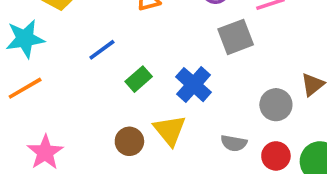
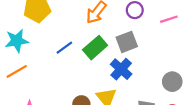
gray square: (236, 37) -> (127, 42), moved
green rectangle: (139, 79) -> (95, 48), moved, size x1.5

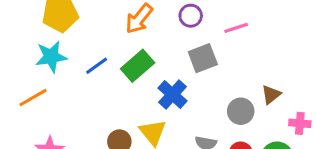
cyan star: (17, 41) -> (51, 57), moved
gray square: (127, 42) -> (203, 58), moved

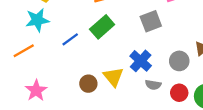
blue line: (97, 66) -> (70, 39), moved
blue cross: (172, 95) -> (141, 61), moved

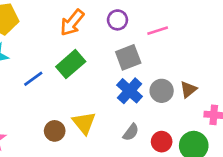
blue cross: (141, 61) -> (130, 91), moved
gray circle: (179, 61) -> (162, 91), moved
gray semicircle: (153, 85) -> (131, 132), turned -63

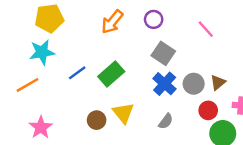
pink line: (158, 31) -> (206, 29), moved, turned 66
gray square: (128, 57) -> (163, 53), turned -35
green rectangle: (71, 64) -> (111, 74), moved
red circle: (162, 142) -> (208, 110), moved

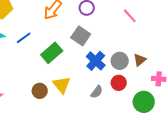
gray square: (163, 53) -> (81, 36), moved
blue line: (77, 73) -> (24, 38), moved
red circle: (208, 110) -> (119, 83), moved

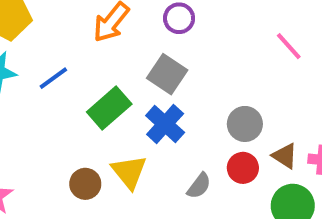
pink line: (130, 16) -> (289, 46), moved
brown triangle: (140, 60) -> (285, 156), moved, turned -48
blue cross: (96, 61) -> (165, 124), moved

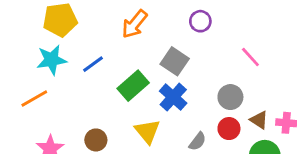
purple circle: (179, 18) -> (200, 21), moved
pink line: (289, 46) -> (250, 57), moved
brown circle: (85, 184) -> (96, 140), moved

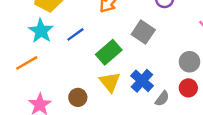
cyan star: (52, 60) -> (41, 31), turned -30
blue cross: (173, 97) -> (142, 81), moved
yellow triangle: (147, 131) -> (110, 82), moved

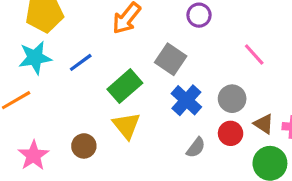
cyan star: (41, 31) -> (35, 58), turned 30
blue cross: (142, 81) -> (186, 100), moved

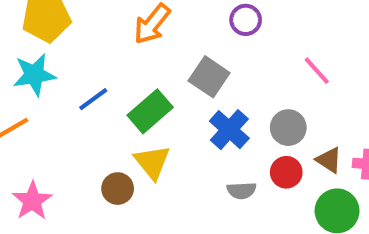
blue line: (81, 62) -> (93, 99), moved
brown circle: (84, 146) -> (118, 189), moved
gray semicircle: (196, 148) -> (242, 191), turned 50

